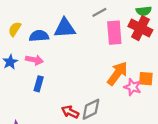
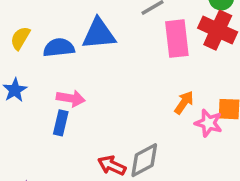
pink arrow: (34, 60) -> (71, 98), moved
orange arrow: (117, 73) -> (184, 102), size x0.6

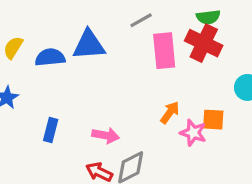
pink arrow: (71, 98) -> (106, 135), moved

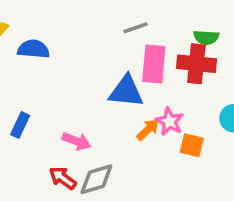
red cross: (204, 43) -> (196, 64), turned -30
blue triangle: (89, 45) -> (126, 91), moved
pink star: (193, 133) -> (170, 121), moved

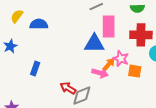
red cross: (196, 64) -> (141, 35), moved
pink arrow: (76, 141) -> (100, 73), moved
red arrow: (63, 178) -> (68, 88), moved

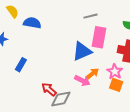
yellow semicircle: (17, 16) -> (12, 11), turned 96
blue triangle: (94, 44) -> (82, 51), turned -35
pink star: (121, 59) -> (115, 72), moved

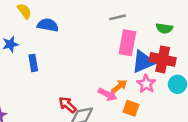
blue triangle: (82, 51) -> (143, 62), moved
blue rectangle: (21, 65) -> (33, 63), moved, turned -40
orange square: (116, 85) -> (131, 108), moved

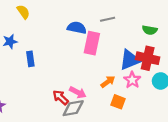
blue semicircle: (48, 25) -> (77, 28), moved
pink rectangle: (127, 43) -> (92, 43), moved
pink arrow: (107, 94) -> (78, 92), moved

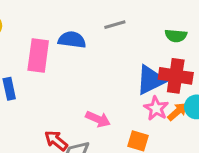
pink rectangle: (92, 43) -> (38, 56), moved
orange arrow: (108, 82) -> (177, 112), moved
pink arrow: (78, 92) -> (98, 119), moved

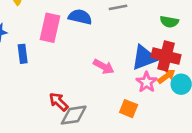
orange arrow: (177, 112) -> (166, 76), moved
pink arrow: (98, 119) -> (104, 67), moved

